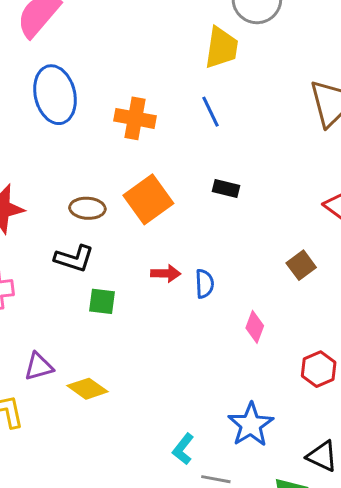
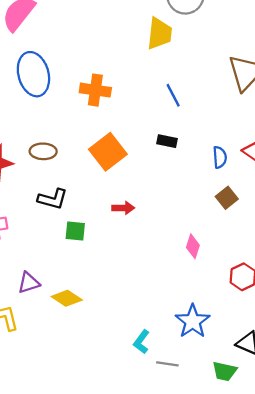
blue line: (211, 112) -> (173, 95), moved
brown ellipse: (87, 208) -> (43, 151), moved
blue semicircle: (204, 284) -> (220, 157), moved

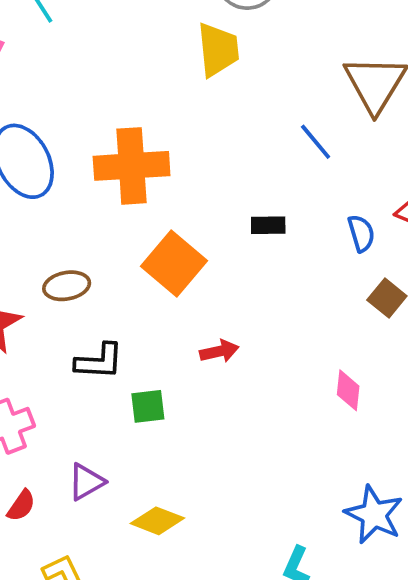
orange cross: (95, 90) -> (132, 166), size x1.4
blue line: (173, 95) -> (316, 142), moved
purple triangle: (29, 283) -> (86, 482), moved

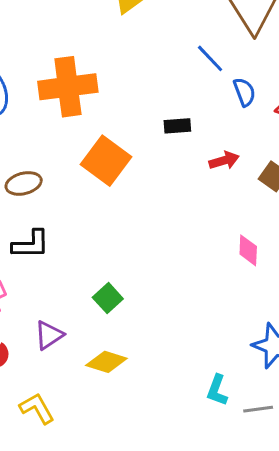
blue semicircle: (361, 233) -> (244, 92), moved
red arrow: (219, 351) -> (224, 161), moved
black L-shape: (99, 361) -> (31, 244), moved
green square: (148, 406) -> (108, 298), moved, turned -32

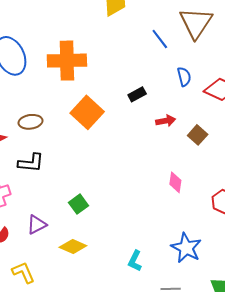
blue line: (210, 58) -> (160, 39), moved
black rectangle: (177, 126) -> (137, 94), turned -30
cyan L-shape: (217, 390) -> (135, 261), moved

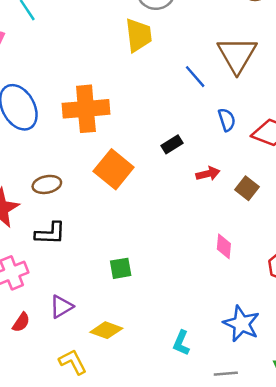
green square: (78, 204) -> (121, 268), moved, turned 30
yellow L-shape: (23, 272) -> (73, 362), moved

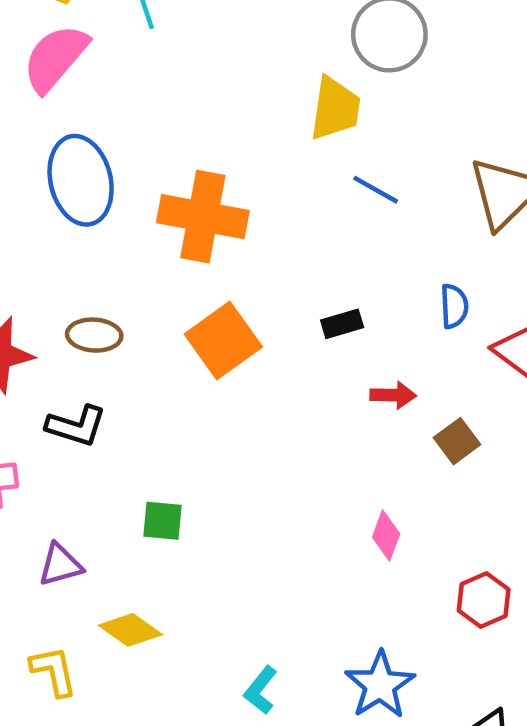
blue line: (195, 77) -> (376, 190), moved, turned -35
green square: (121, 268) -> (163, 521), moved

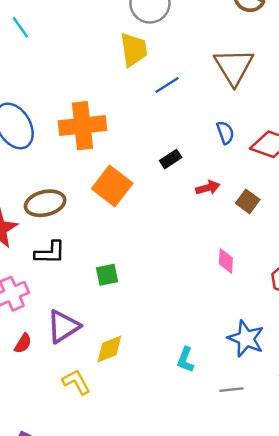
blue line: (376, 190) -> (167, 85), turned -45
brown ellipse: (94, 335) -> (45, 203), size x1.4
green square: (163, 521) -> (107, 275), moved
purple triangle: (60, 565) -> (63, 326), size x1.4
yellow diamond: (130, 630) -> (109, 349), turned -40

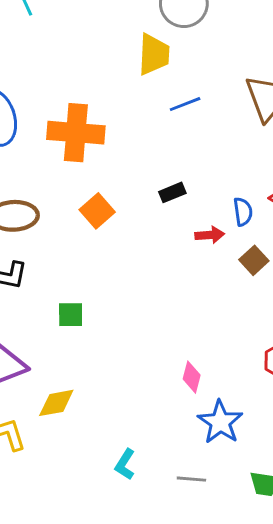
blue semicircle: (225, 133) -> (243, 212), moved
orange square: (112, 186) -> (97, 211), size x0.7
pink diamond: (226, 261) -> (192, 377), moved
cyan L-shape: (185, 360) -> (125, 464), moved

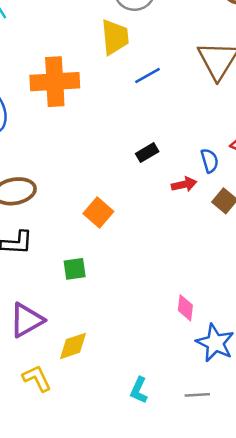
orange cross: (76, 133) -> (55, 82), moved
orange square: (97, 211) -> (98, 213), moved

